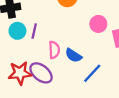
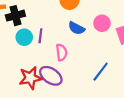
blue semicircle: (73, 55) -> (76, 28), moved

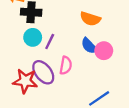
pink circle: (102, 23) -> (104, 51), moved
purple ellipse: (51, 76) -> (43, 72), moved

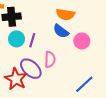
blue semicircle: (89, 46) -> (61, 31), moved
red star: (25, 81) -> (16, 79), turned 30

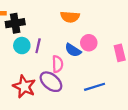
blue semicircle: (61, 31) -> (73, 50), moved
purple ellipse: (31, 69) -> (51, 82), moved
blue line: (84, 84) -> (95, 87), turned 30

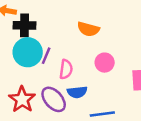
cyan circle: (22, 46) -> (28, 52), size x1.5
blue semicircle: (73, 50) -> (77, 92), moved, turned -49
pink semicircle: (58, 64) -> (66, 69), moved

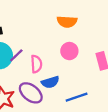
orange semicircle: (88, 29) -> (67, 22), moved
purple line: (46, 56) -> (16, 55), turned 35

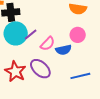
pink semicircle: (36, 64) -> (48, 44), turned 42
blue semicircle: (50, 82) -> (64, 50), moved

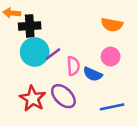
pink semicircle: (48, 44) -> (73, 66), turned -49
blue semicircle: (64, 50) -> (93, 74), turned 35

